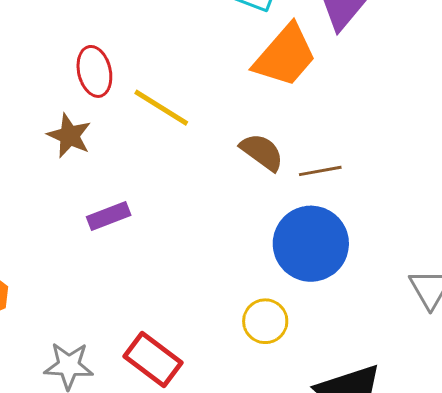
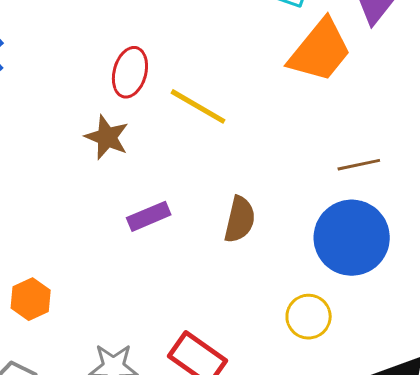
red ellipse: (94, 71) -> (130, 72), turned 30
brown semicircle: (262, 152) -> (240, 219), moved, turned 69

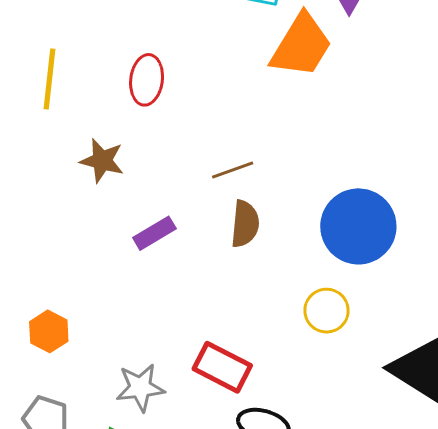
red ellipse: (130, 72) -> (147, 80), moved
yellow line: (198, 106) -> (50, 79), moved, turned 74
brown line: (359, 165) -> (233, 170), moved

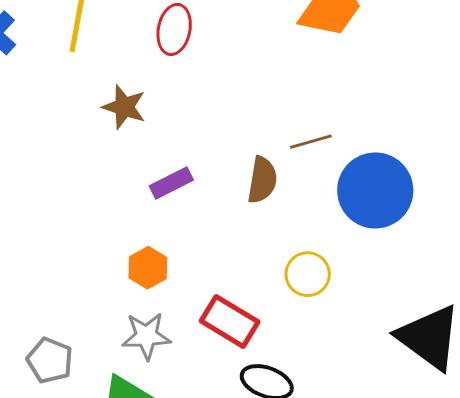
brown line: (233, 170) -> (311, 142), moved
yellow circle: (327, 311) -> (308, 274), moved
orange hexagon: (49, 331) -> (148, 268), moved

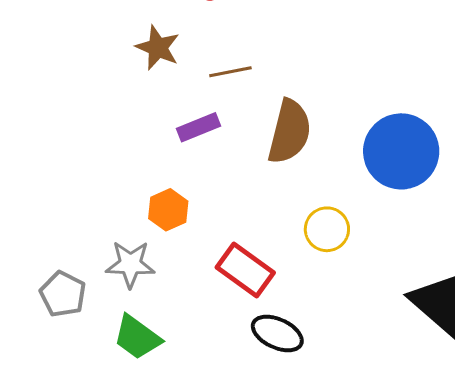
brown line: (311, 142) -> (230, 72), moved
brown semicircle: (262, 180) -> (289, 132), size x1.4
gray star: (146, 336) -> (130, 264), moved

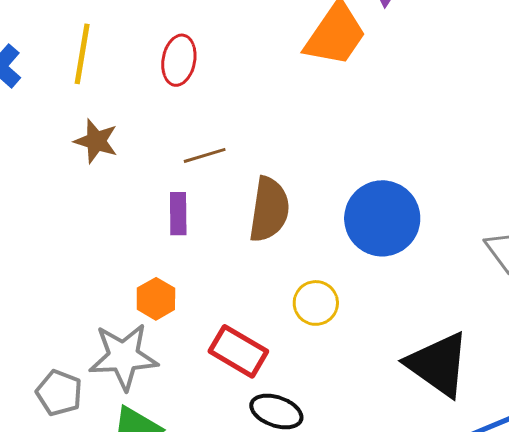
brown star: (158, 48) -> (96, 141), moved
purple rectangle: (199, 127) -> (178, 214), turned -63
gray star: (130, 264) -> (123, 357), size x1.4

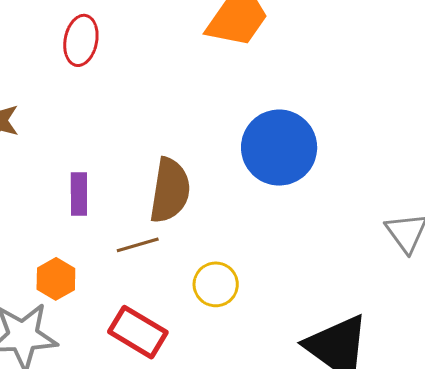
brown line: (205, 155) -> (138, 245), moved
blue circle: (382, 218) -> (279, 148), moved

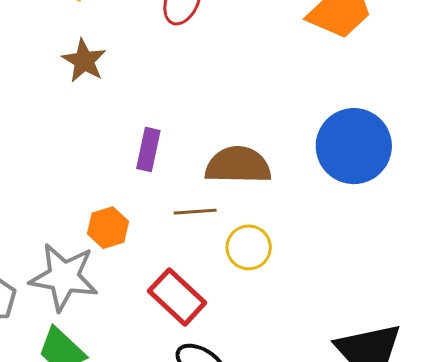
brown semicircle: (170, 190) -> (238, 165), turned -110
yellow circle: (216, 284) -> (249, 247), moved

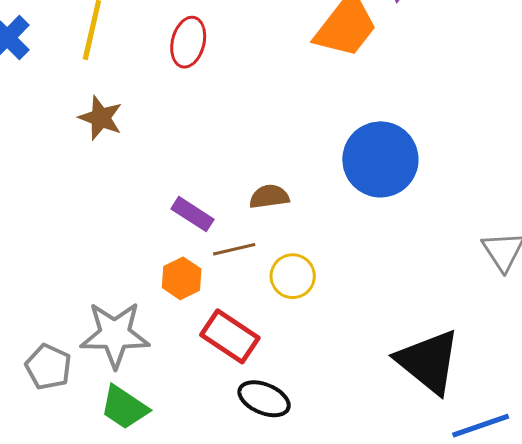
purple rectangle: (148, 149) -> (192, 214), moved, turned -60
brown semicircle: (238, 165) -> (269, 197), size x0.6
orange hexagon: (108, 228) -> (182, 278), moved

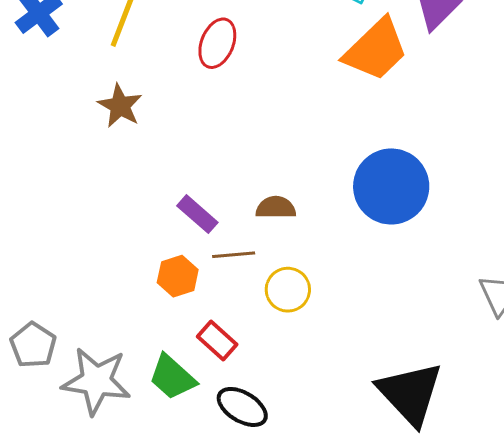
gray star: (115, 335) -> (96, 381), moved
red rectangle: (230, 336) -> (217, 340), size x0.7
green trapezoid: (124, 407) -> (172, 377), moved

